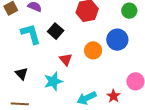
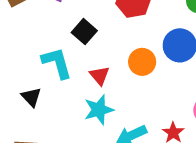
cyan L-shape: (31, 34) -> (57, 63), moved
cyan star: (53, 81) -> (99, 110), moved

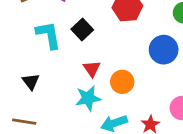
orange circle: (142, 62) -> (122, 82), moved
cyan L-shape: (57, 63) -> (49, 35), moved

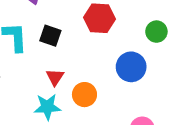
black square: (82, 29) -> (50, 36), turned -35

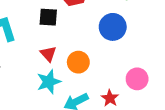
black square: (50, 36) -> (48, 17), moved

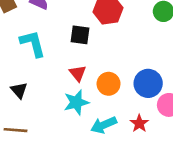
blue circle: (113, 27) -> (148, 83), moved

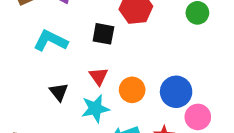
cyan L-shape: (33, 44) -> (51, 41), turned -52
black triangle: (19, 90) -> (59, 92), moved

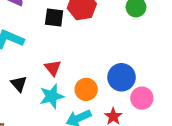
black square: (103, 34) -> (54, 18), moved
orange circle: (132, 90) -> (86, 89), moved

